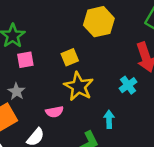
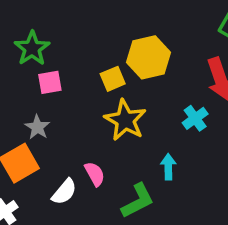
yellow hexagon: (99, 22) -> (149, 57), moved
pink semicircle: (54, 112) -> (95, 174), moved, turned -108

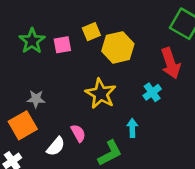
yellow square: (113, 79) -> (91, 32), moved
pink square: (50, 82) -> (62, 45), moved
gray star: (37, 127) -> (36, 99), turned -30

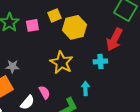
red arrow: (171, 63) -> (114, 39), turned 45
cyan cross: (152, 92) -> (100, 61), turned 32

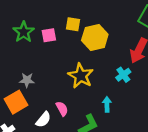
yellow square: (54, 15) -> (73, 24), turned 32
cyan cross: (100, 61) -> (123, 75), turned -32

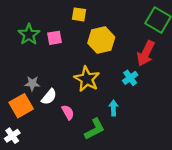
yellow square: (73, 24) -> (79, 14), moved
white semicircle: (43, 120) -> (49, 97), moved

